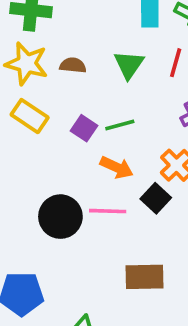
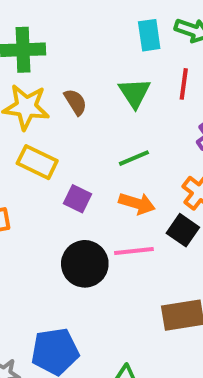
brown semicircle: (73, 65) -> (75, 102), turned 60
purple square: (84, 128) -> (77, 199), moved

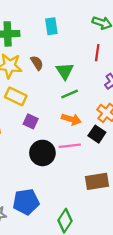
cyan rectangle: (149, 35) -> (51, 26), moved
green triangle: (135, 93) -> (65, 71), moved
purple square: (77, 199) -> (31, 121), moved

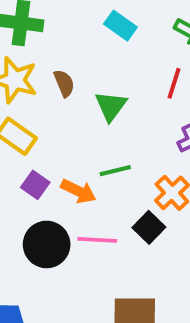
cyan rectangle: (51, 26) -> (120, 26), moved, turned -56
green line: (70, 94) -> (115, 171), moved
orange arrow: (71, 119) -> (78, 191), moved

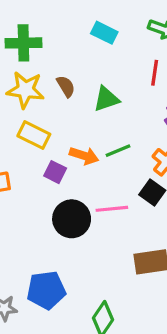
green triangle: (111, 106) -> (106, 99), turned 44
orange arrow: (78, 191) -> (84, 156), moved

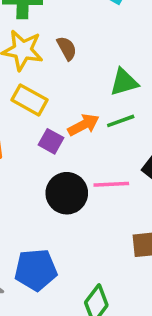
green triangle: (106, 99) -> (124, 82), moved
orange arrow: (84, 156) -> (83, 125), turned -48

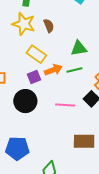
yellow rectangle: (30, 100) -> (36, 54), moved
purple square: (51, 141) -> (34, 77), turned 32
black circle: (67, 193) -> (25, 101), moved

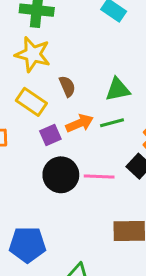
brown semicircle: (49, 26) -> (67, 86), moved
yellow rectangle: (36, 54) -> (31, 102), moved
black circle: (25, 101) -> (61, 175), moved

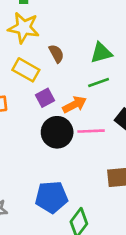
orange arrow: (80, 123) -> (75, 105), moved
blue pentagon: (28, 245) -> (52, 197), moved

